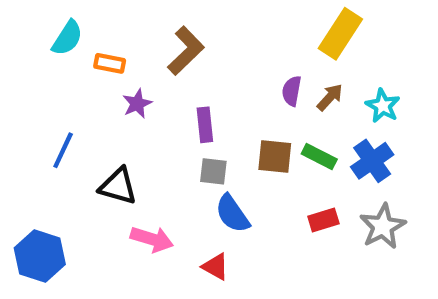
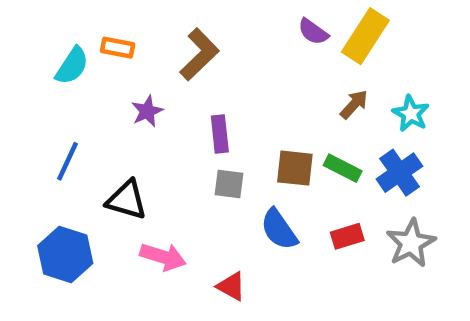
cyan semicircle: (67, 38) -> (72, 66), moved
orange rectangle: (110, 63) -> (118, 48), moved
purple semicircle: (292, 91) -> (313, 32), moved, turned -64
blue semicircle: (232, 214) -> (279, 229), moved
blue hexagon: (40, 256) -> (65, 254), moved

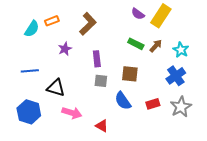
orange rectangle: (118, 48) -> (52, 21), turned -32
blue line: (68, 161) -> (30, 71), turned 60
green rectangle: (343, 168) -> (136, 44), moved

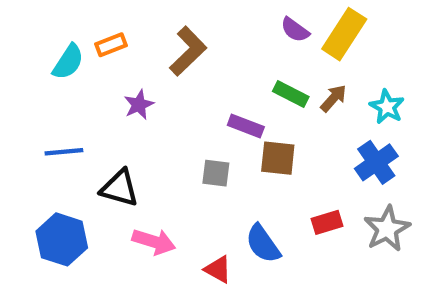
purple rectangle: (97, 59) -> (246, 126), moved, turned -63
blue semicircle: (123, 101) -> (263, 244), moved

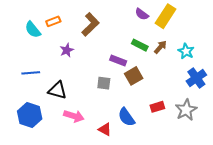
cyan semicircle: (68, 62) -> (33, 30), turned 108
brown square: (278, 158) -> (134, 76), turned -36
blue cross: (376, 162) -> (196, 78), moved

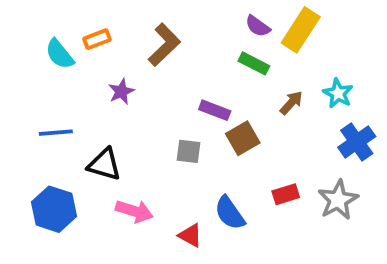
green rectangle: (140, 45) -> (254, 63), moved
brown arrow: (160, 47) -> (291, 103), moved

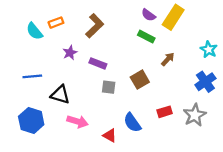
cyan star: (338, 93) -> (209, 49), moved
purple rectangle: (215, 110) -> (98, 63), moved

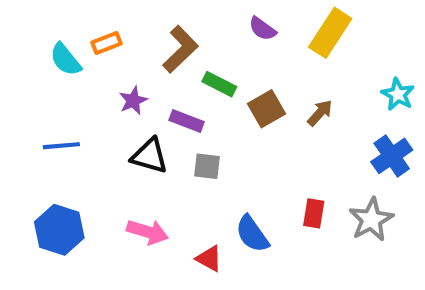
purple semicircle: (148, 15) -> (262, 29), moved
green rectangle: (146, 37) -> (219, 84), moved
brown square: (140, 80) -> (267, 109), moved
black triangle: (60, 95) -> (150, 156), moved
red rectangle: (165, 112) -> (314, 213), turned -64

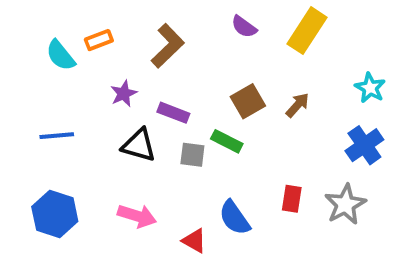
green rectangle: (219, 84) -> (227, 141), moved

